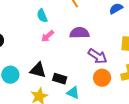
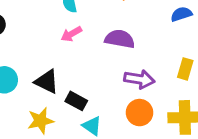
purple arrow: (97, 56) -> (139, 79), turned -36

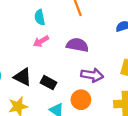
black rectangle: (76, 101) -> (49, 83), moved
orange circle: (140, 113) -> (81, 100), moved

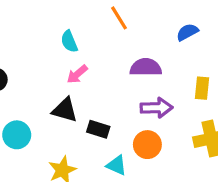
purple semicircle: (77, 45) -> (146, 67), moved
black triangle: (23, 77) -> (65, 110), moved

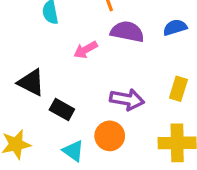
purple semicircle: (146, 67) -> (127, 32), moved
pink arrow: (77, 74) -> (86, 50), moved

